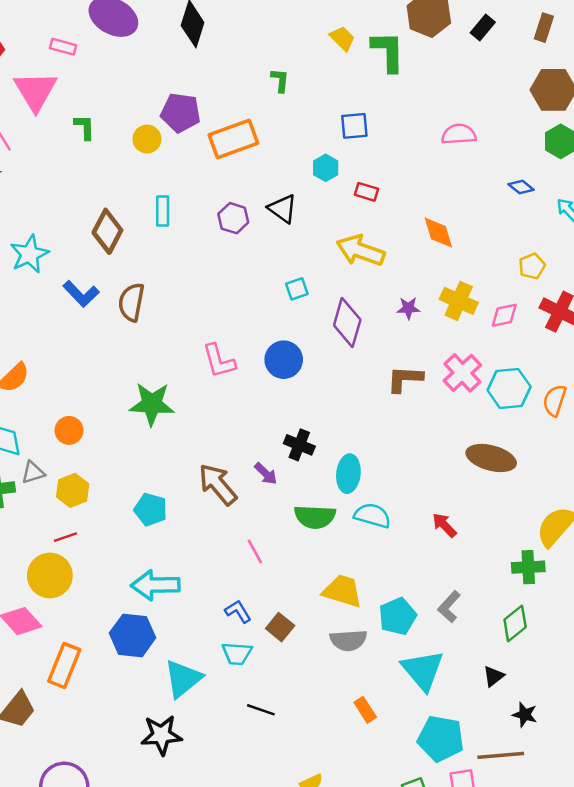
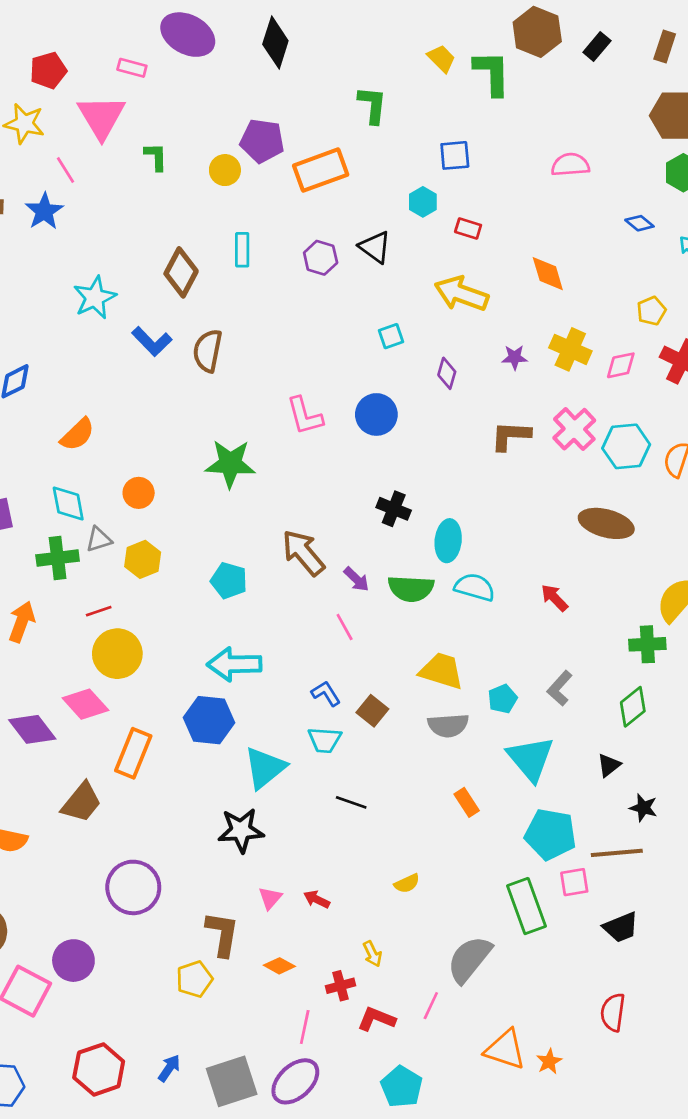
green L-shape: (280, 80) -> (372, 105), size x1.4
purple diamond: (347, 323) -> (447, 373), size x0.6
purple arrow: (266, 474) -> (356, 579), moved
red line: (65, 537) -> (99, 611), moved
cyan pentagon: (398, 616) -> (503, 699), size x0.7

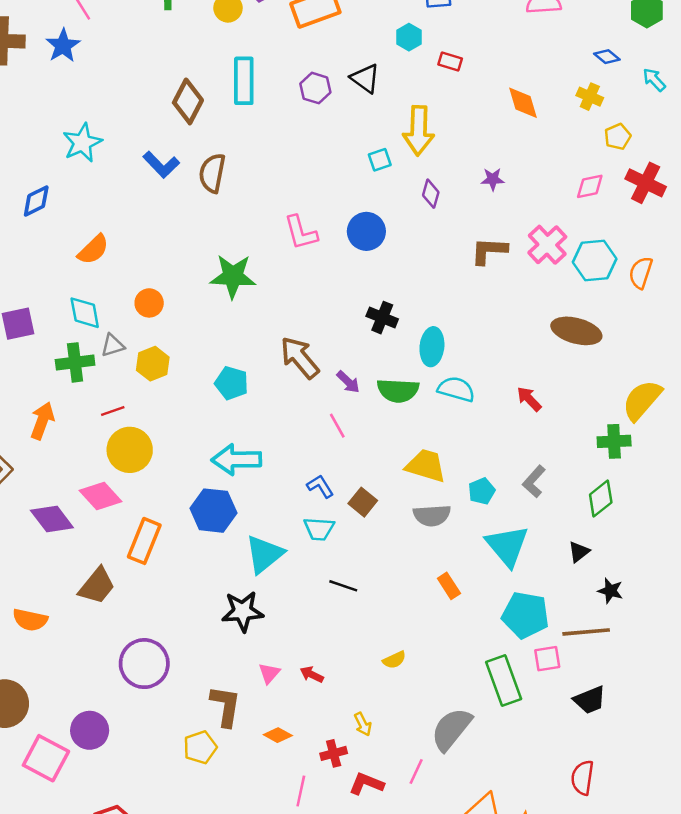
cyan rectangle: (242, 250) -> (244, 81), size x1.5
yellow arrow: (461, 294) -> (419, 131), moved, turned -108
cyan star: (95, 298) -> (82, 143), moved
yellow cross: (570, 349) -> (590, 97), moved, size x0.7

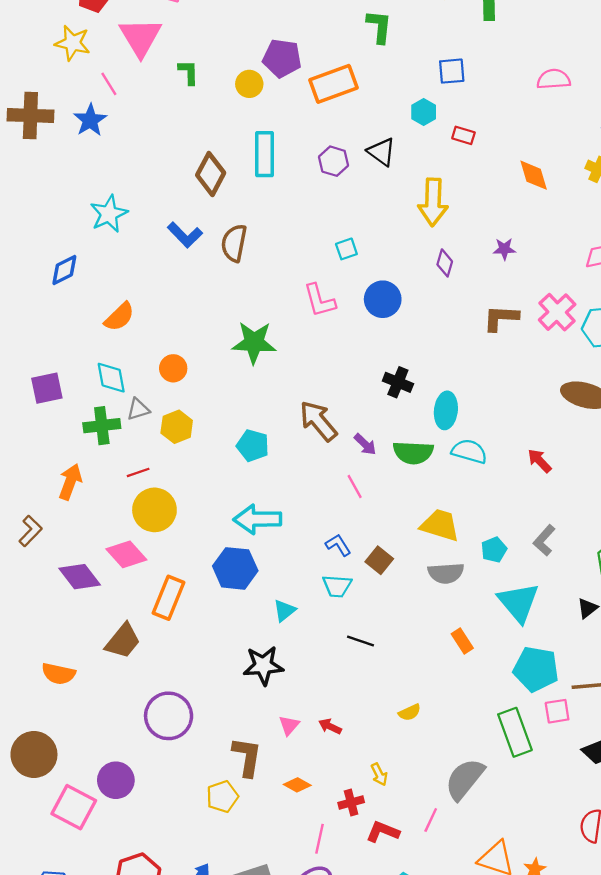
cyan square: (380, 160) -> (346, 249), moved
cyan triangle: (264, 554) -> (284, 611), size x0.6

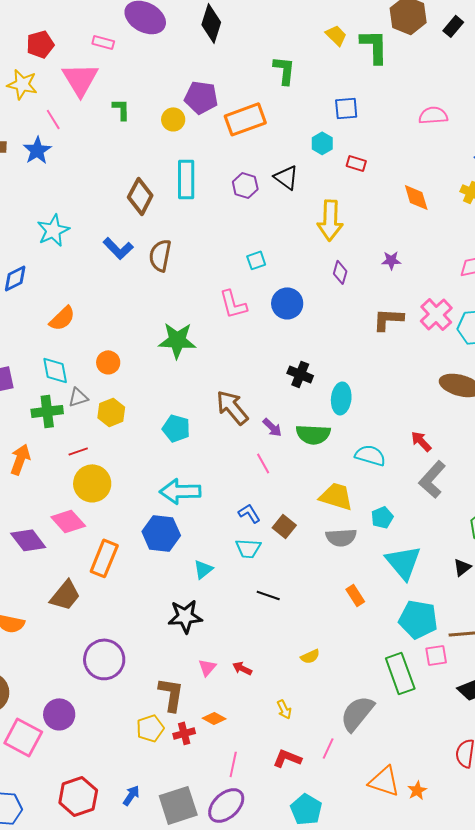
cyan semicircle: (469, 451) -> (370, 455), moved
gray L-shape: (544, 540) -> (432, 479), moved, size x1.4
red cross: (351, 802) -> (184, 733), moved

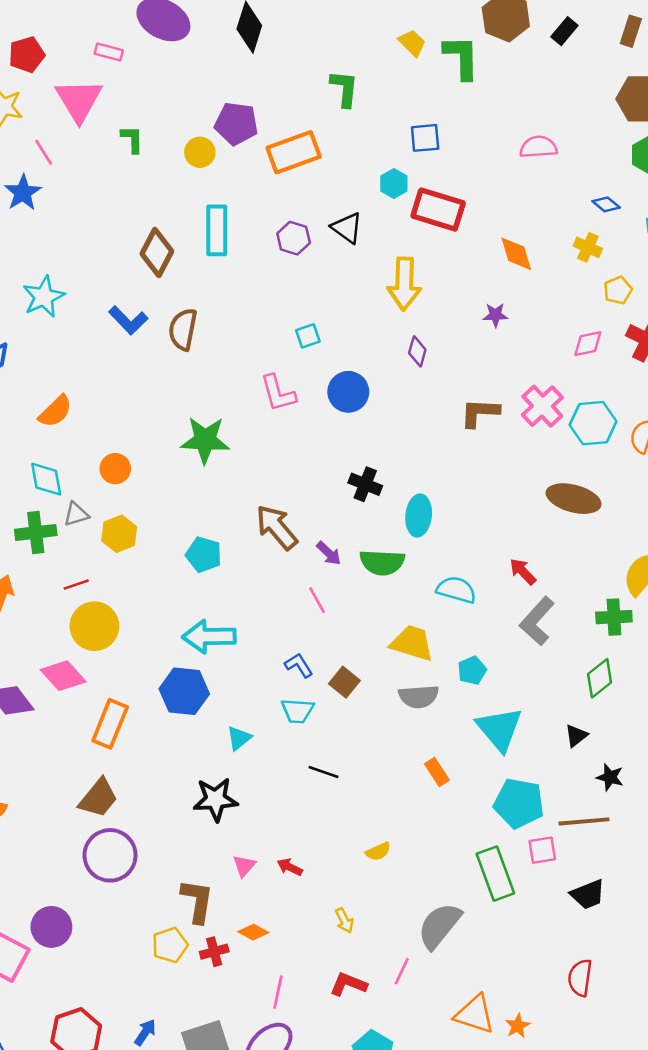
red rectangle: (356, 163) -> (438, 210), size x2.0
purple star: (391, 260) -> (495, 315), moved
brown trapezoid: (65, 595) -> (98, 798), moved

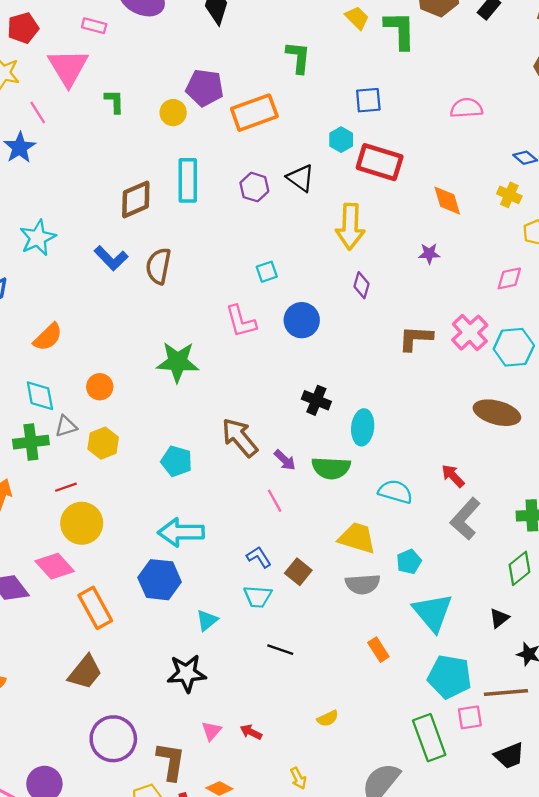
brown diamond: (157, 253) -> (136, 199), turned 39
orange rectangle: (110, 724) -> (95, 608), turned -51
purple circle: (110, 855) -> (113, 739), moved

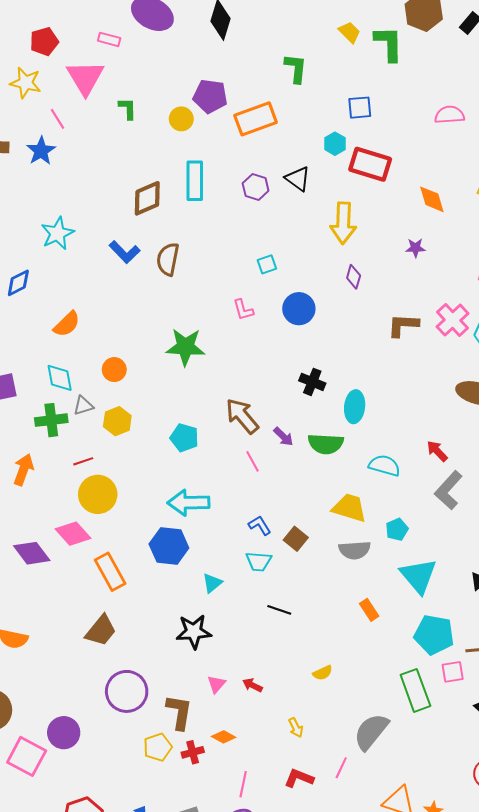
pink L-shape: (241, 321) -> (243, 310), size x0.7
pink line: (275, 501) -> (252, 461), moved

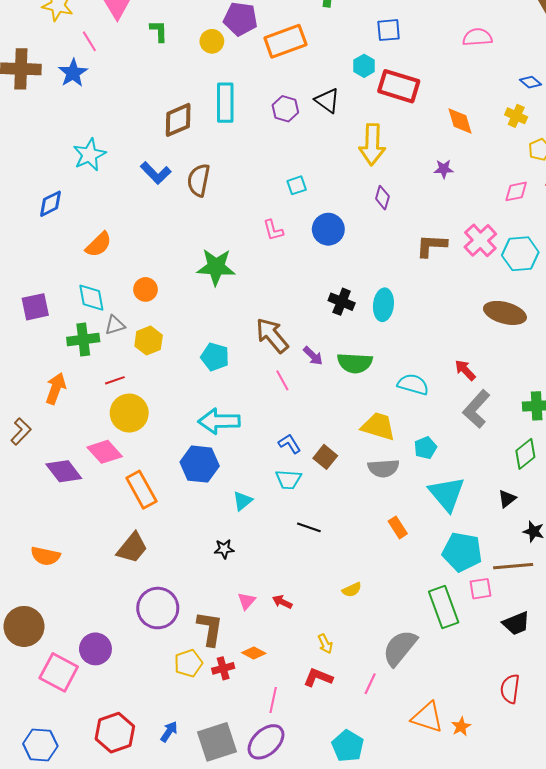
cyan ellipse: (355, 407) -> (383, 305), moved
black star: (194, 632) -> (224, 549), size x0.6
red L-shape: (299, 778) -> (318, 678), moved

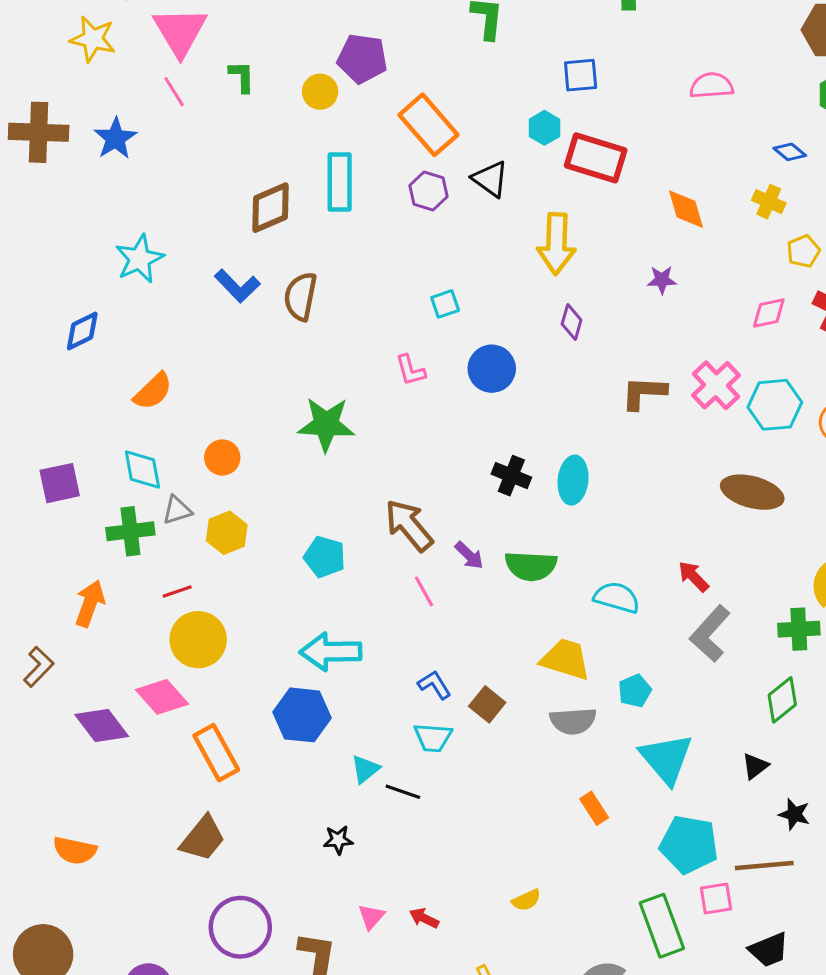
pink line: (89, 41) -> (174, 92), moved
orange rectangle: (285, 41) -> (428, 125), moved, turned 69
black line: (309, 527) -> (403, 792), moved

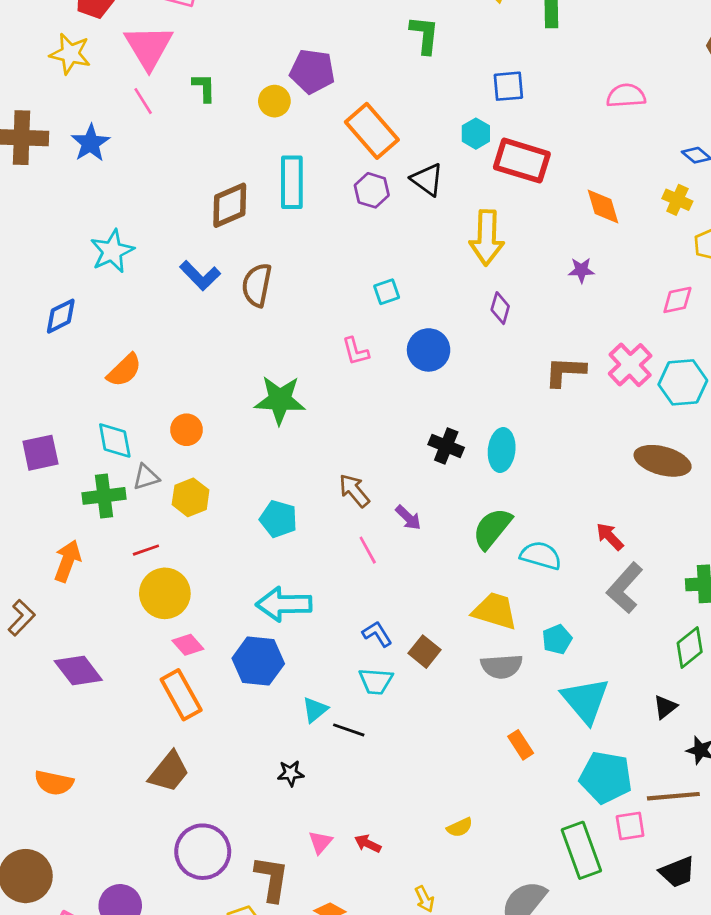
brown arrow: (409, 525) -> (354, 491), size x0.7
green semicircle: (531, 566) -> (492, 528), moved, turned 126
pink diamond: (162, 697) -> (188, 645), moved, size x0.7

